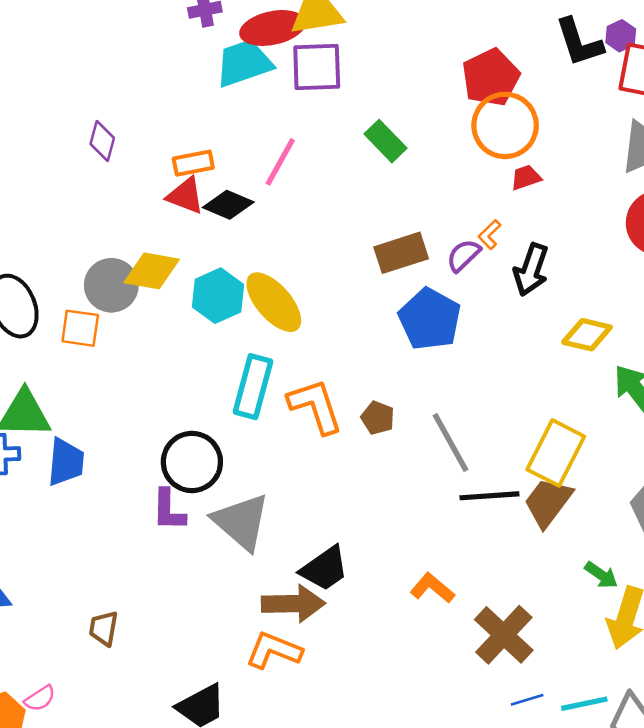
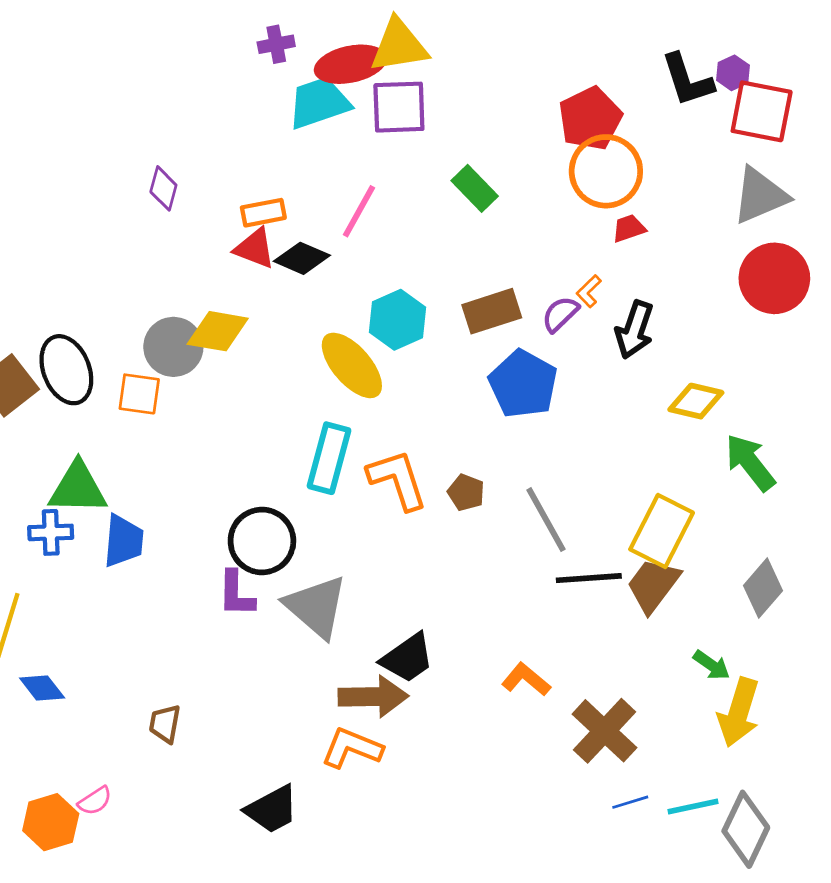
cyan hexagon: (218, 296) -> (398, 320), moved

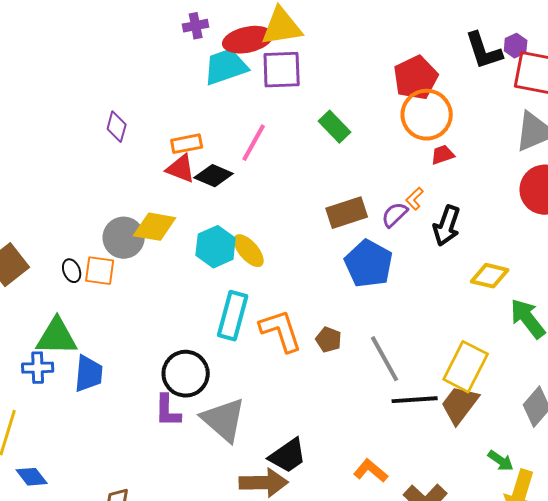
cyan hexagon: (398, 320) -> (216, 247), moved
yellow ellipse: (352, 365) -> (249, 251), size x0.7
black ellipse: (66, 370) -> (72, 271), moved, size x0.5

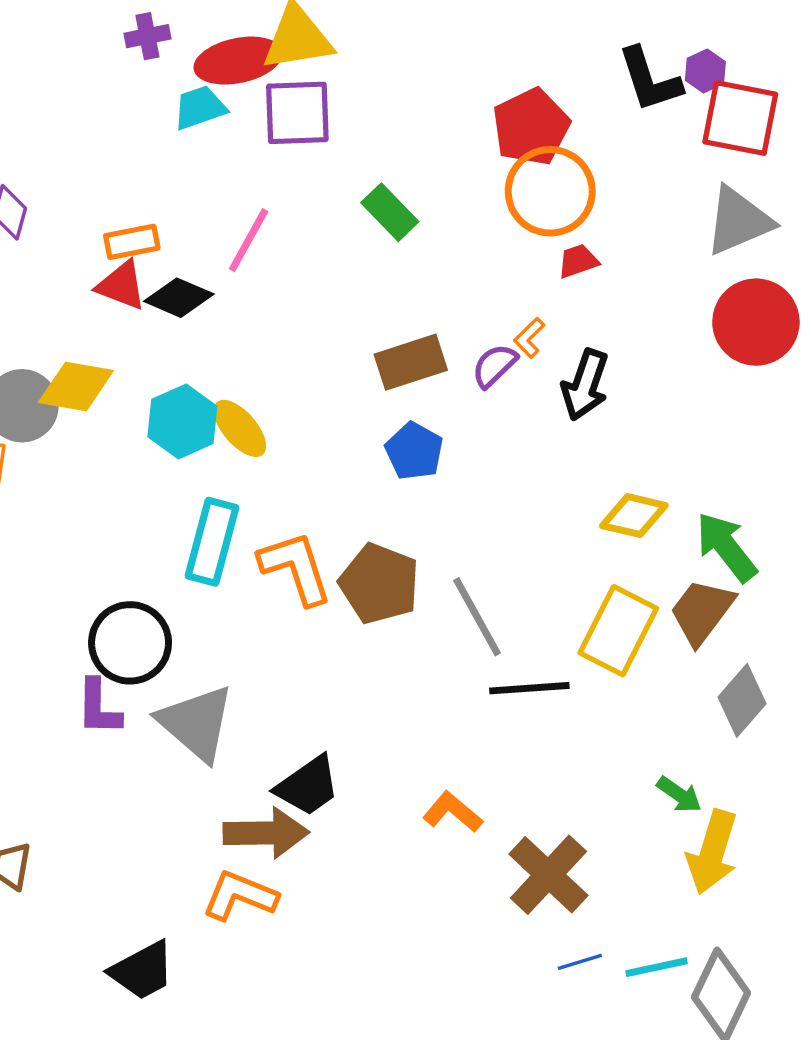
cyan trapezoid: (226, 67) -> (200, 108), size x0.7
blue pentagon: (369, 264) -> (414, 451), moved, size x0.7
yellow diamond: (490, 276) -> (634, 516), moved
brown pentagon: (329, 340) -> (379, 584), size x1.8
brown trapezoid: (460, 405) -> (702, 611), moved

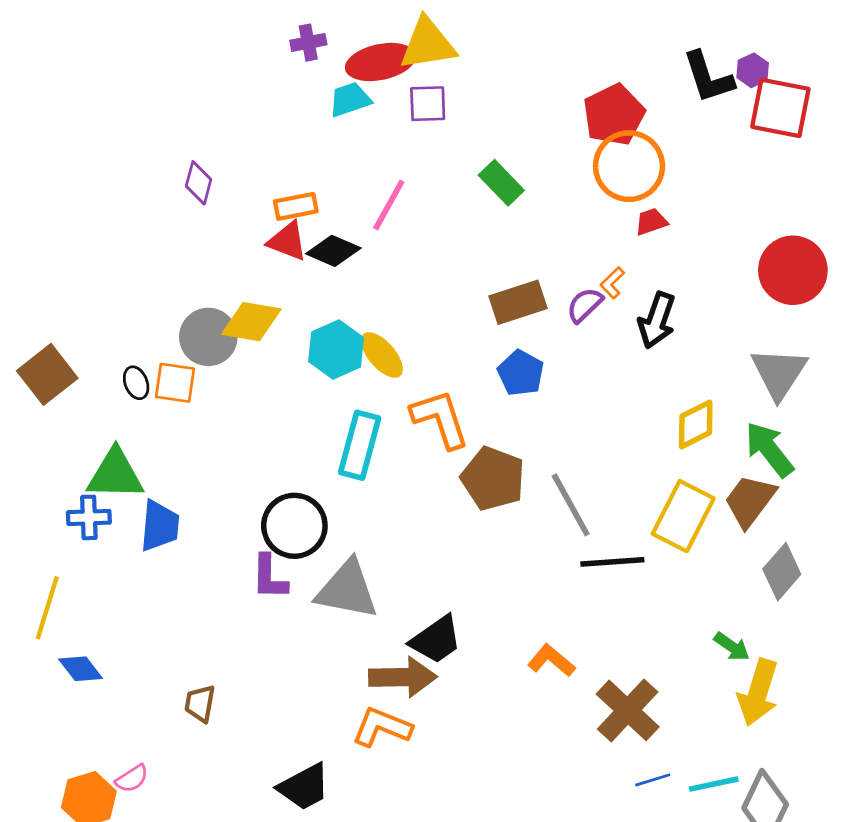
purple square: (297, 113) -> (428, 104), size x0.7
gray triangle: (739, 221) -> (779, 373), moved, turned -34
yellow diamond: (634, 516) -> (696, 424), turned -40
orange L-shape: (296, 568) -> (440, 419), moved
gray triangle: (196, 723) -> (347, 590), turned -30

